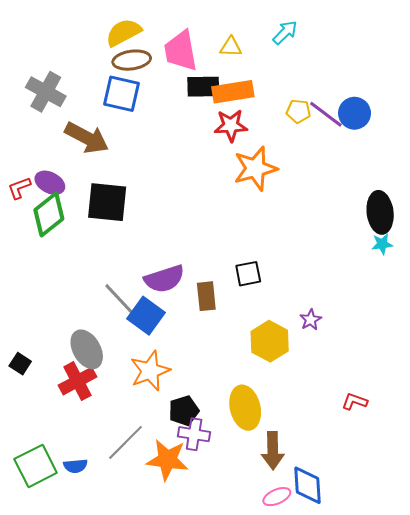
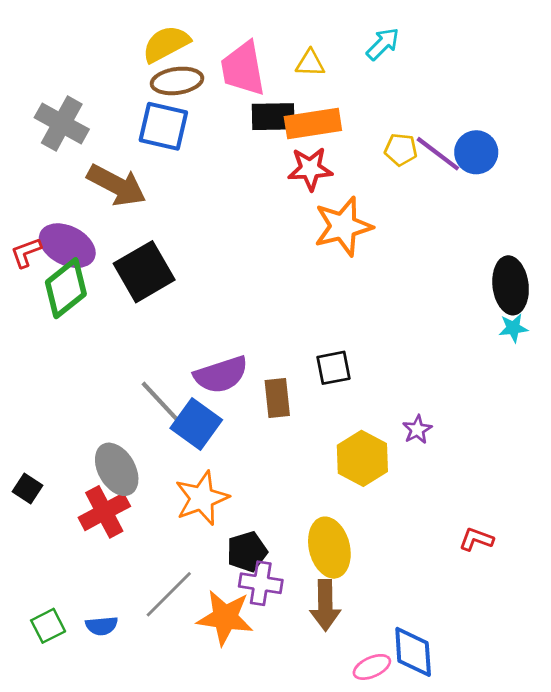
purple ellipse: (50, 183) -> (67, 246), size x1.4
black square: (107, 202) -> (144, 272), turned -36
brown arrow: (273, 451) -> (325, 605), moved
green square: (36, 466) -> (48, 626), size x0.6

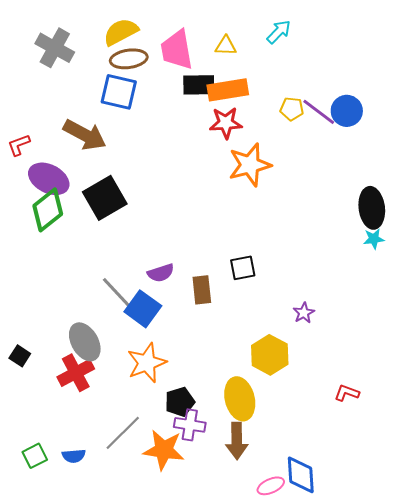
gray cross: (62, 123) -> (55, 48), moved
red L-shape: (26, 252) -> (19, 145), moved
purple semicircle: (221, 375) -> (161, 273), size x0.7
yellow hexagon: (362, 458) -> (270, 355), moved

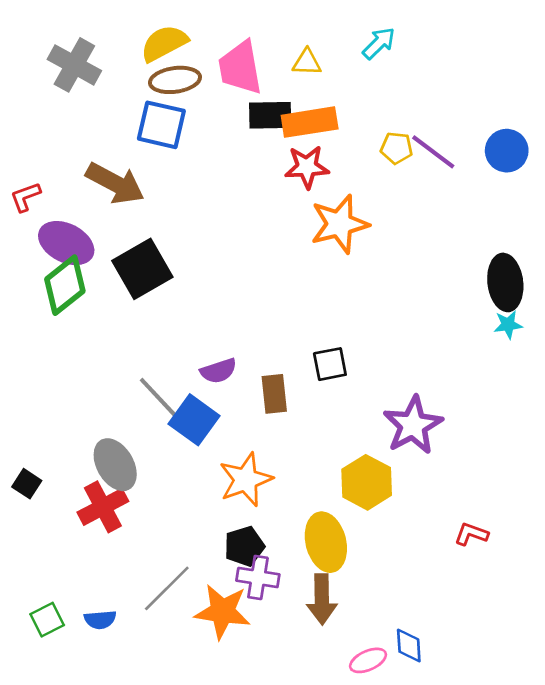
blue circle: (347, 111) -> (507, 151), moved
purple star: (304, 313) -> (413, 425), size x2.0
orange star: (147, 363) -> (246, 480), moved
blue diamond: (301, 475) -> (409, 645), size x0.7

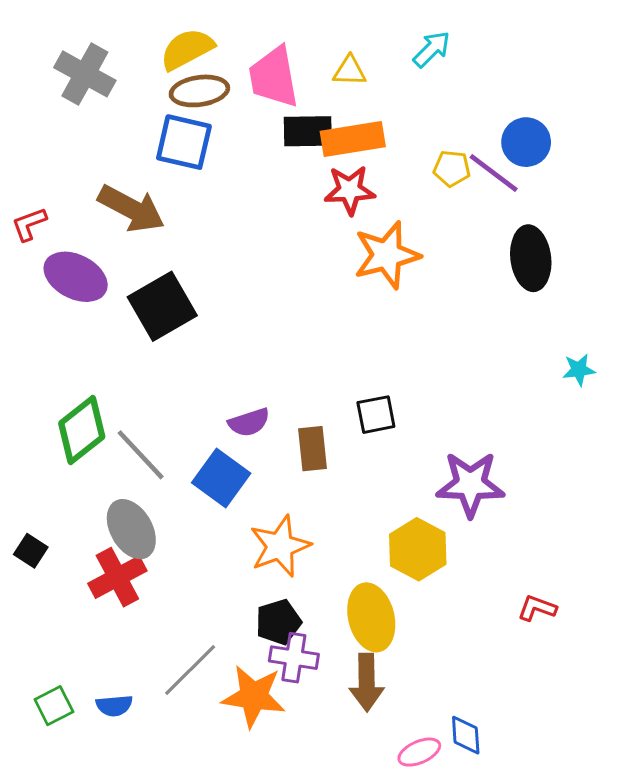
blue circle: (507, 151) -> (526, 142), moved
black ellipse: (505, 282) -> (531, 258), moved
green diamond: (65, 285) -> (82, 430), moved
gray line: (160, 399) -> (141, 455), moved
purple star: (413, 425) -> (470, 484), turned 30

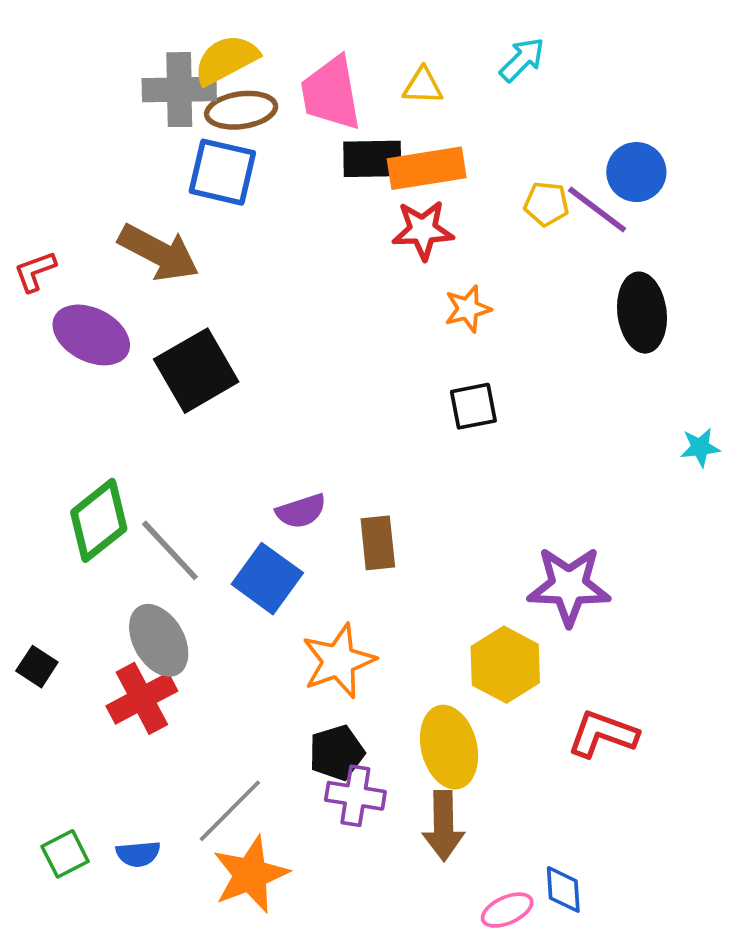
gray cross: (85, 74) -> (179, 90), moved, turned -30
orange star: (387, 255) -> (468, 309), size x0.6
black square: (376, 415) -> (473, 406), moved
red L-shape: (537, 608) -> (603, 734), moved, size x1.5
orange star: (254, 696) -> (250, 874), moved, turned -30

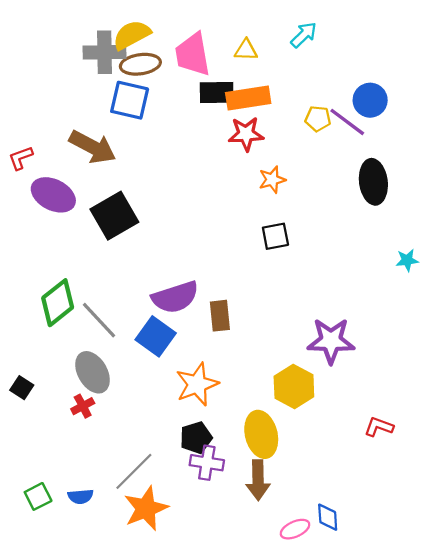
purple semicircle: (301, 511) -> (175, 297), size x1.6
red cross: (142, 698) -> (83, 406), size x0.6
red L-shape: (603, 734) -> (379, 427), moved, size x0.7

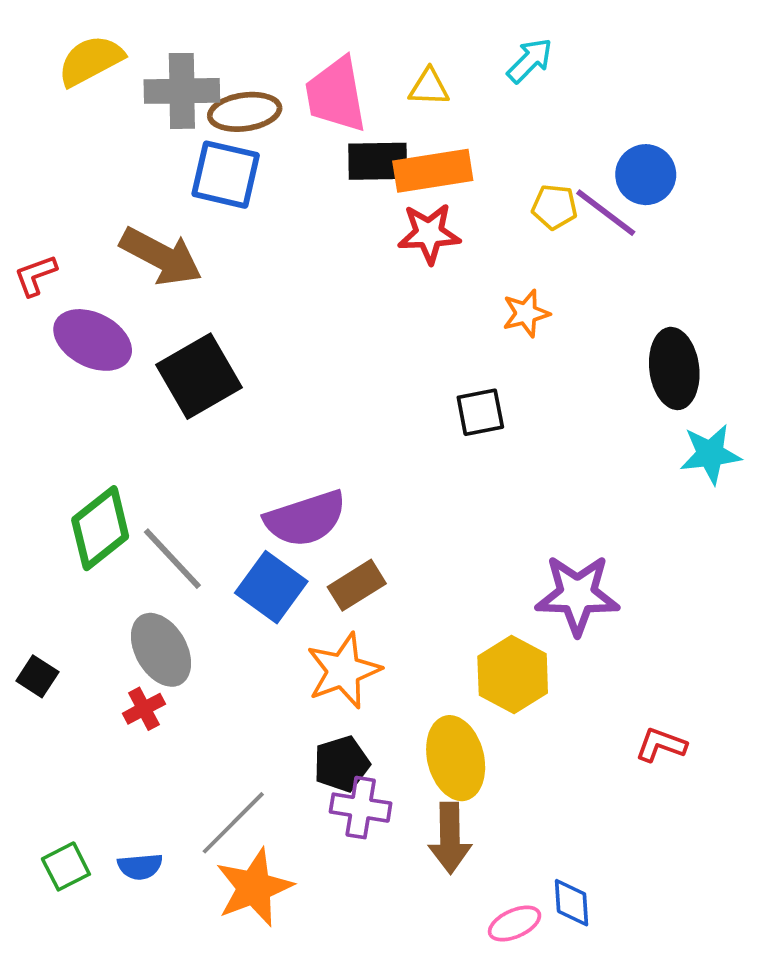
yellow semicircle: (132, 35) -> (91, 61), moved
orange star: (272, 180) -> (526, 313), moved
black ellipse: (373, 182) -> (674, 368), moved
cyan star: (407, 260) -> (710, 454), size x1.5
brown rectangle: (220, 316) -> (357, 585), moved, turned 64

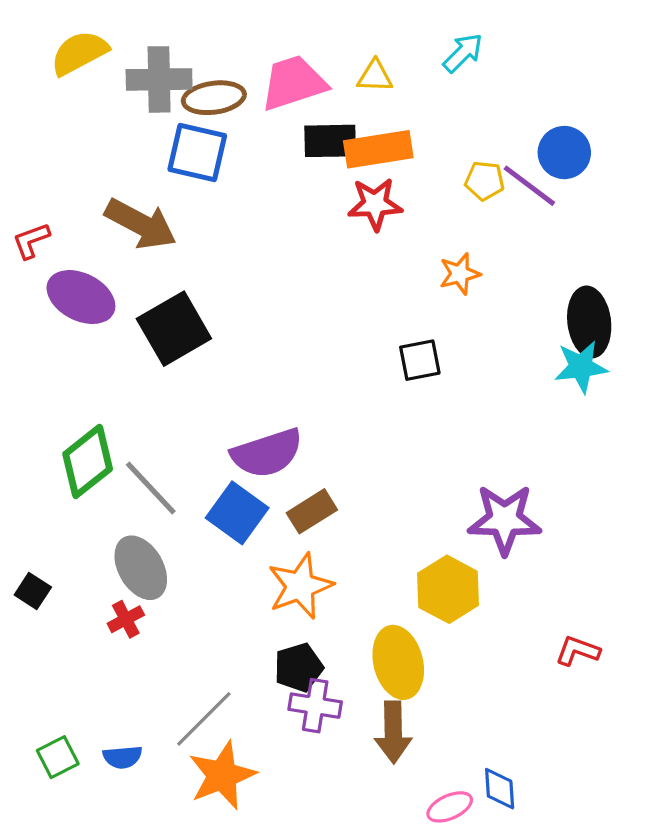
pink trapezoid: (336, 95) -> (294, 83), turned 82
cyan star: (710, 454) -> (581, 367), moved

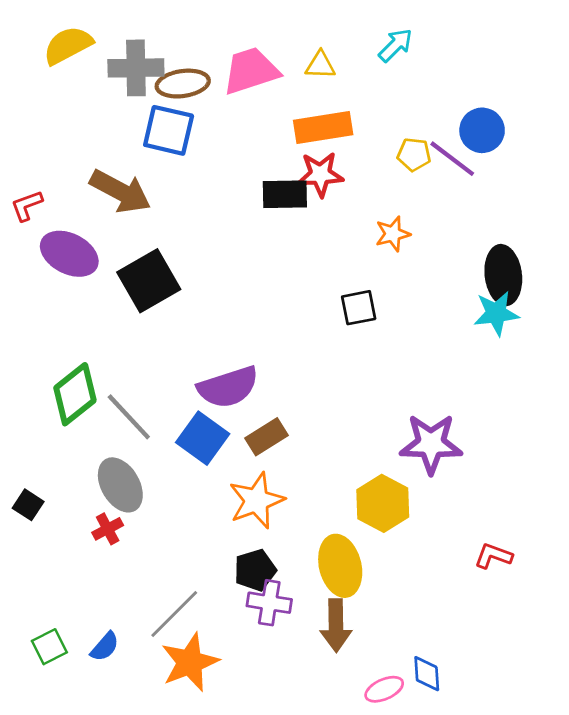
black rectangle: (330, 141) -> (285, 194), moved
blue semicircle: (122, 757) -> (105, 647), turned -44

